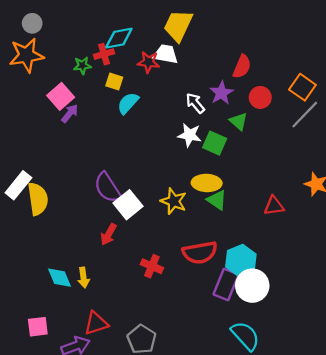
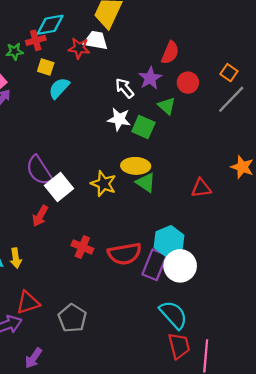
orange square: (302, 87) -> (229, 73), size x0.7
red semicircle: (200, 253) -> (125, 254), moved

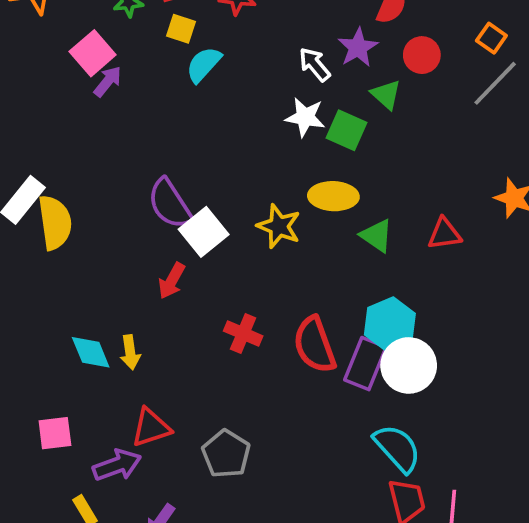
green triangle: (146, 183) -> (377, 236), moved
red semicircle: (125, 254) -> (315, 345), turned 80

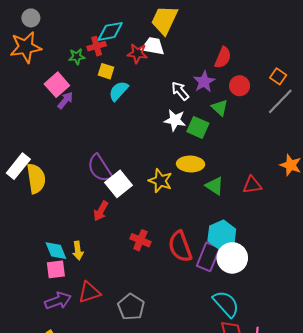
pink square: (55, 433) -> (56, 269), moved
purple arrow: (117, 465) -> (58, 301), moved

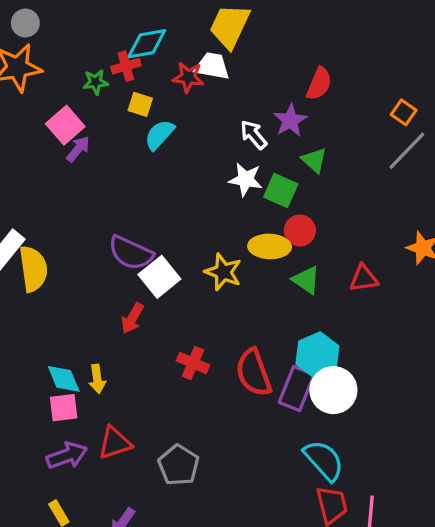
red circle: (240, 86) -> (300, 230), moved
purple semicircle: (100, 168) -> (131, 253), turned -32

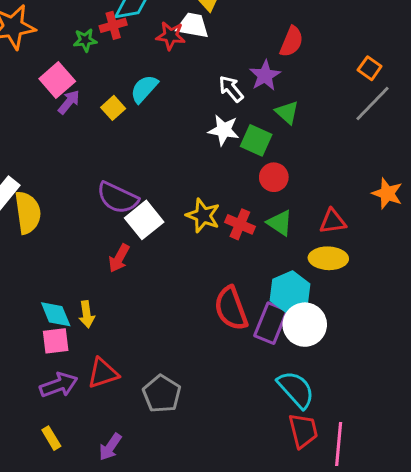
yellow square: (140, 104) -> (113, 108), moved, turned 30
yellow ellipse: (270, 246) -> (328, 258), moved
red cross: (193, 363) -> (240, 224), moved

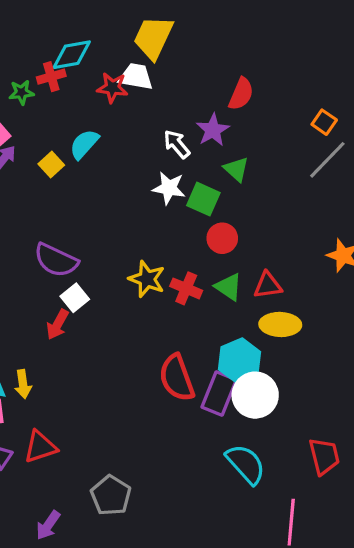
white square: (144, 220) -> (75, 298), moved, size x0.7
red triangle: (333, 221) -> (268, 285), moved
gray pentagon: (162, 394) -> (111, 495), moved
red trapezoid: (303, 431) -> (324, 456), moved

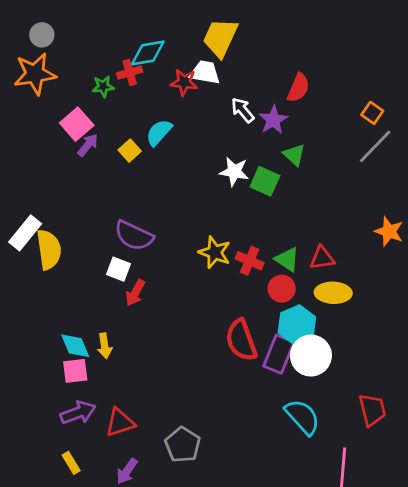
white arrow: (177, 144) -> (243, 110), moved
red circle: (222, 238) -> (282, 289), moved
white square: (75, 298) -> (119, 269), moved, turned -30
red triangle: (40, 447) -> (120, 422), moved

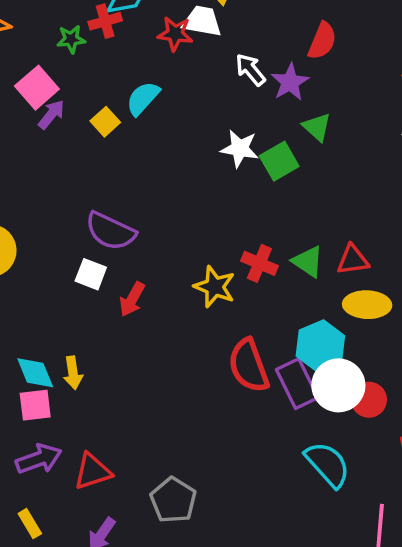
green square: (265, 181) -> (279, 161), turned 36
yellow star: (215, 252) -> (215, 287), moved
red circle: (282, 289) -> (369, 400), moved
red arrow: (135, 293) -> (132, 299), moved
purple rectangle: (279, 354) -> (297, 384), turned -48

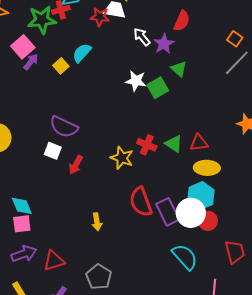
green star: (71, 39) -> (42, 20), size x1.8
cyan hexagon: (320, 346) -> (201, 196), moved
yellow arrow: (73, 373) -> (97, 222), moved

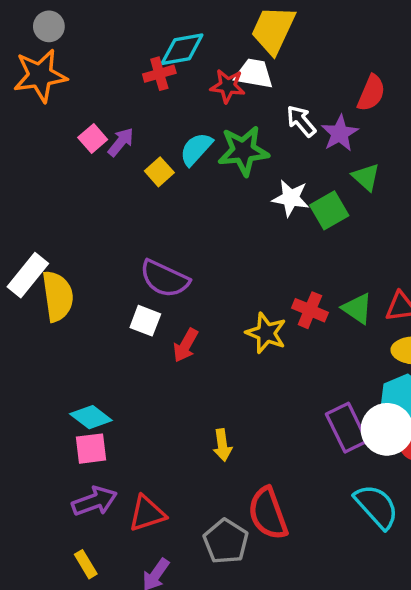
green star: (42, 20) -> (243, 151), moved
pink square: (23, 47) -> (93, 139), size x0.7
purple arrow: (31, 62) -> (121, 142), moved
red semicircle: (141, 202) -> (268, 513), moved
cyan diamond: (22, 206) -> (91, 417), turned -30

